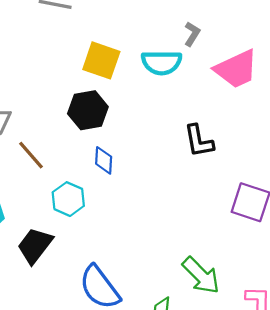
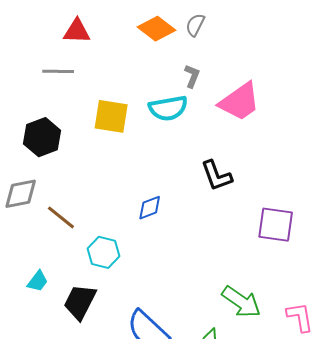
black hexagon: (88, 110) -> (42, 137), moved
blue diamond: (104, 160) -> (150, 208), moved, turned 76

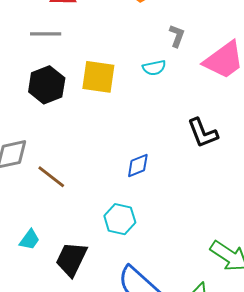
cyan semicircle: (168, 108) -> (154, 68), size x0.6
black hexagon: (42, 137) -> (47, 85), moved
cyan hexagon: (104, 252) -> (120, 219), moved

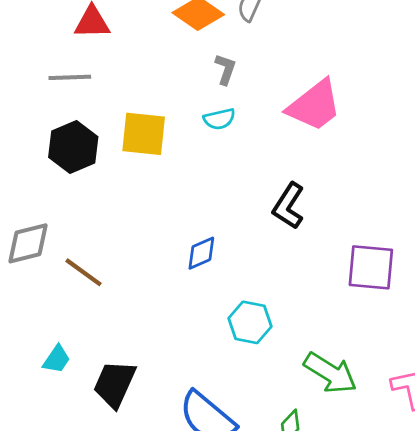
gray L-shape: (177, 36) -> (225, 69), moved
black L-shape: (203, 133) -> (288, 206), turned 56
cyan hexagon: (120, 219) -> (250, 322), moved

